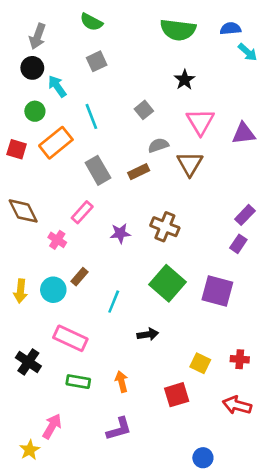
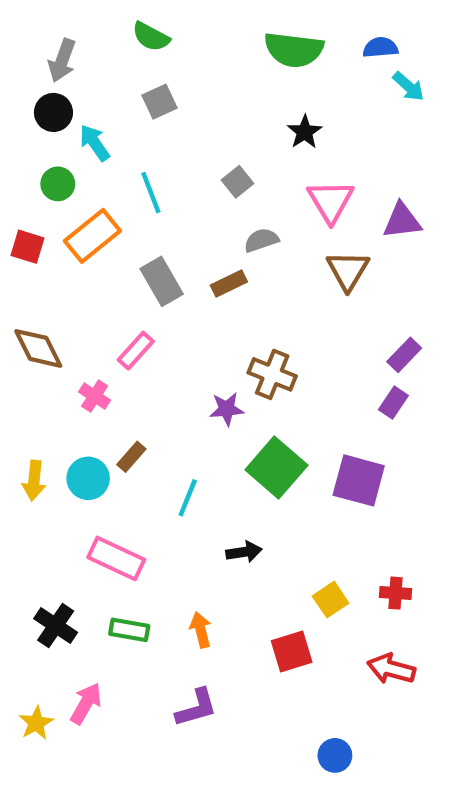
brown triangle: (190, 164) -> (348, 270), moved
purple star: (120, 233) -> (227, 409), moved
black cross: (28, 362) -> (56, 626), moved
yellow square: (200, 363) -> (331, 600), turned 30
yellow star: (30, 450) -> (36, 723), moved

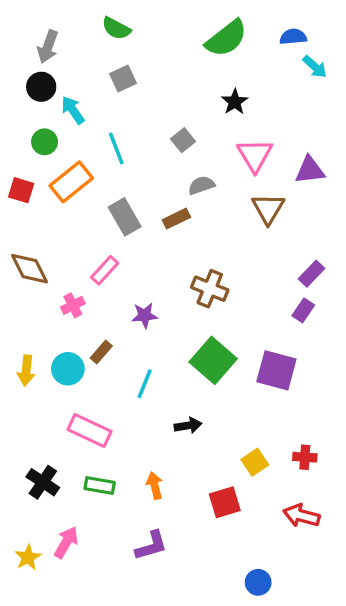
green semicircle: (294, 50) -> (226, 38), turned -45
pink cross: (95, 396) -> (73, 305), turned 30
purple star: (227, 409) -> (145, 315), moved

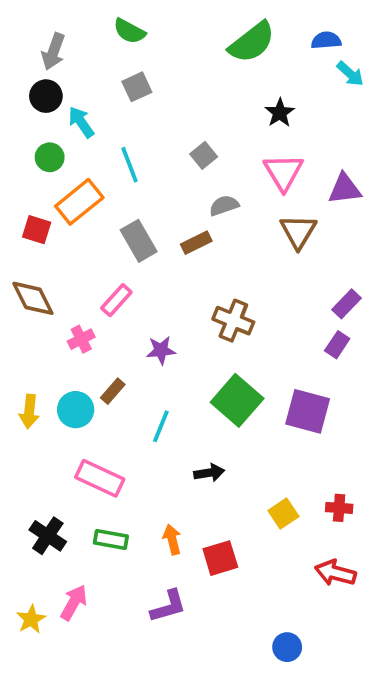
black star: (235, 102) -> (280, 113), moved
red square: (21, 190) -> (37, 230), moved
red square: (225, 502) -> (220, 558), moved

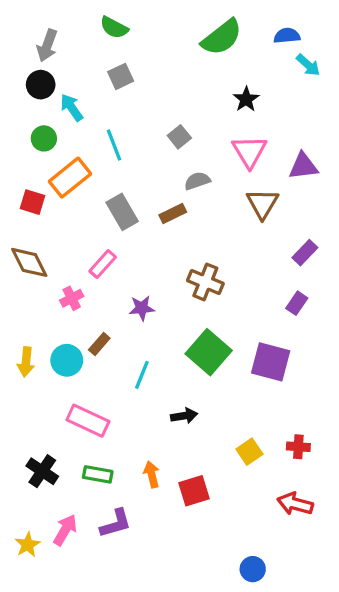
purple rectangle: (346, 304) -> (305, 253), moved
purple L-shape: (168, 606) -> (116, 523), moved

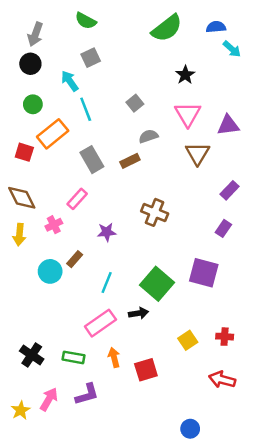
cyan arrow: (72, 107) -> (70, 81), moved
green square: (209, 352) -> (157, 284), moved
yellow arrow: (26, 362) -> (19, 235), moved
pink rectangle: (88, 421) -> (100, 323), moved, turned -60

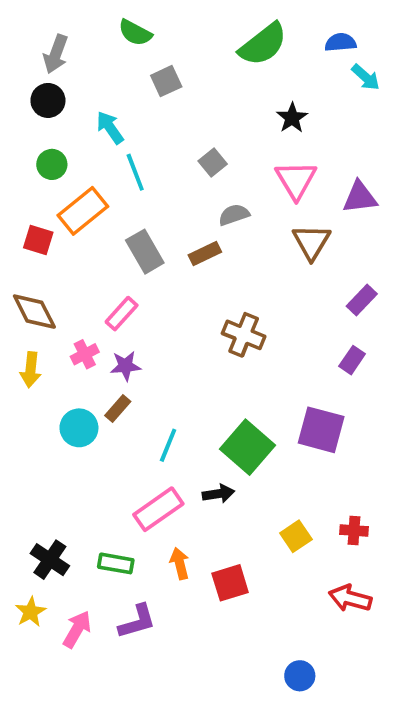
gray square: (91, 58) -> (166, 81), moved
purple star: (107, 232) -> (125, 366), moved
yellow star: (21, 410) -> (31, 612), moved

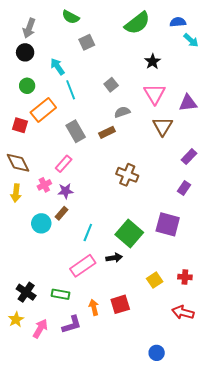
orange arrow: (180, 563) -> (94, 307), moved

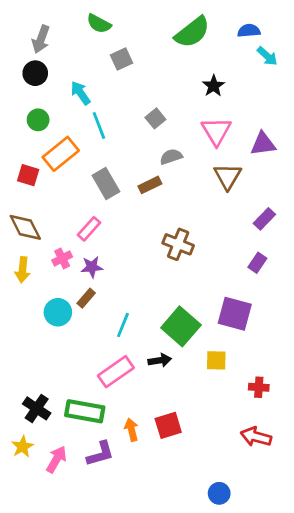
yellow square: (155, 280) -> (216, 360), moved, turned 35
green rectangle: (60, 294) -> (85, 411), size x1.5

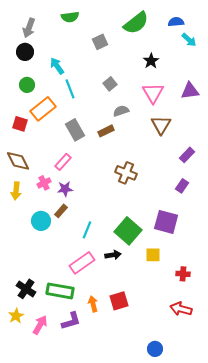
green semicircle: (99, 24) -> (70, 17), turned -36
gray square: (122, 59) -> (100, 42), moved
purple triangle: (263, 144) -> (190, 91), moved

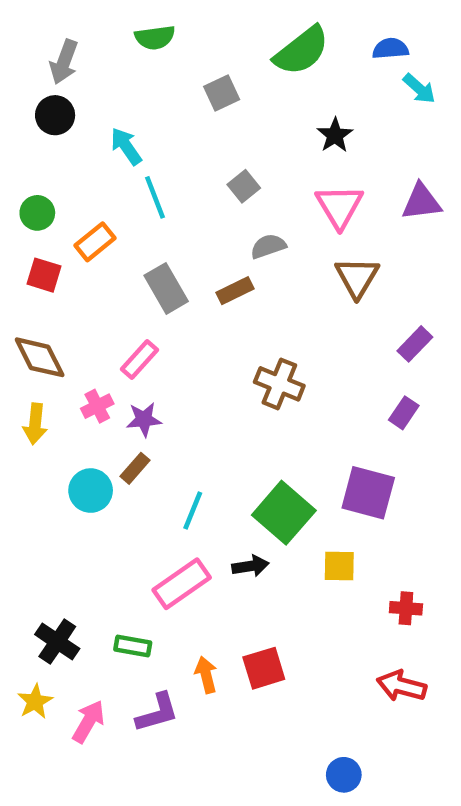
green circle: (27, 85) -> (37, 213), moved
orange rectangle: (43, 109) -> (95, 242), size x0.7
green rectangle: (60, 291) -> (133, 646), size x0.6

